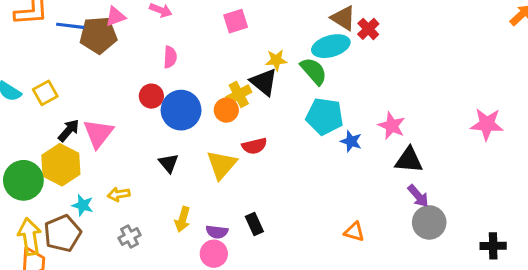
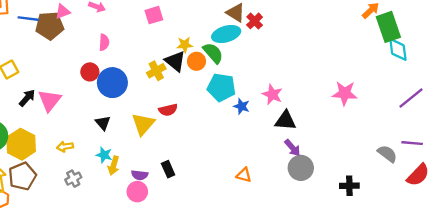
orange circle: (226, 110) -> (197, 61), moved
yellow hexagon: (61, 165) -> (21, 144), moved
cyan star: (83, 205) -> (104, 155), moved

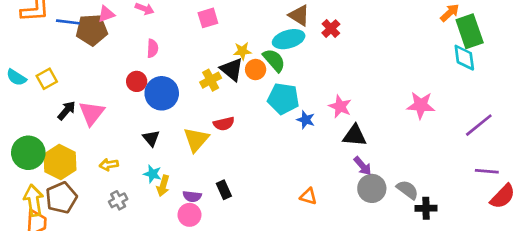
red cross: (255, 21) -> (331, 29), moved
cyan diamond: (398, 49) -> (464, 58), moved
purple line: (411, 98) -> (479, 125), moved
purple line: (412, 143) -> (487, 171), moved
gray semicircle: (387, 154) -> (407, 190), moved

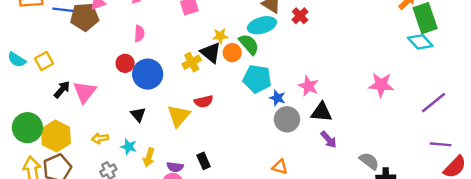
cyan diamond: (464, 58) -> (420, 42), turned -35
cyan star: (152, 174) -> (129, 147), moved
gray circle: (372, 188) -> (287, 119), moved

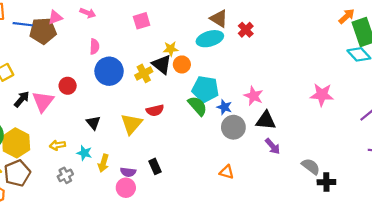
green semicircle: (249, 44) -> (198, 106), moved
red circle: (125, 63) -> (68, 86), moved
blue circle: (148, 74) -> (109, 71), moved

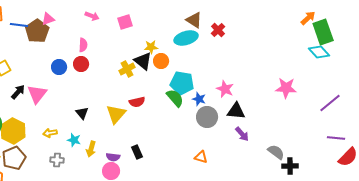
pink arrow: (88, 13) -> (92, 16), moved
brown pentagon: (43, 31) -> (37, 31), turned -30
blue circle: (109, 71) -> (59, 67), moved, size x0.6
red circle: (68, 86) -> (81, 64), moved
gray cross: (65, 175) -> (57, 160), turned 32

